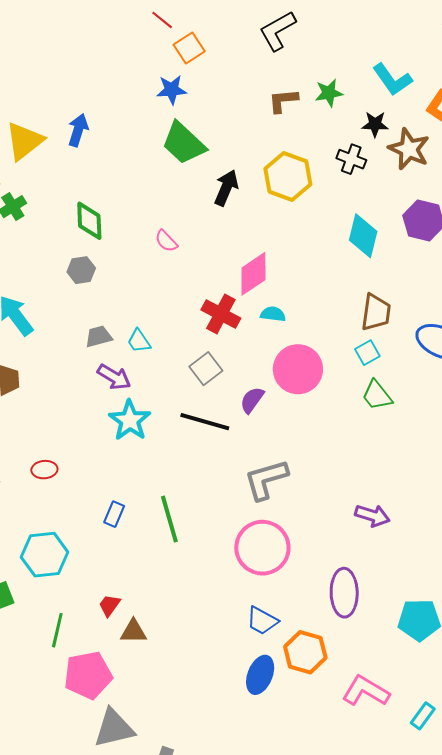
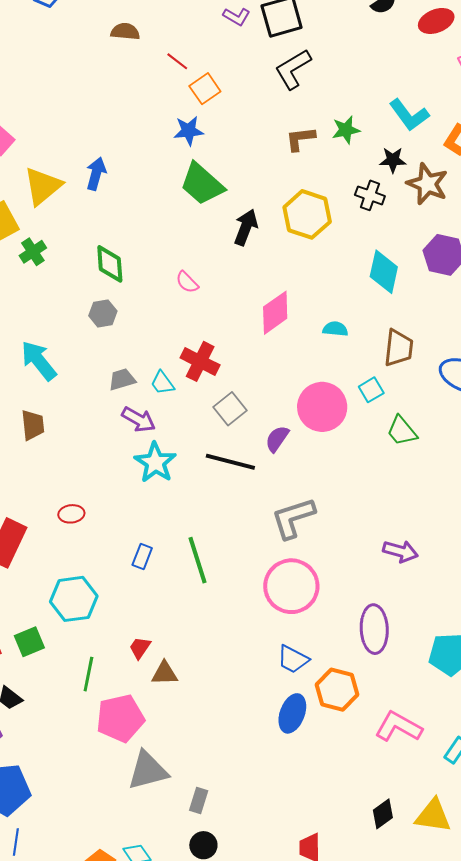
red cross: (221, 314) -> (200, 361), moved
cyan semicircle: (273, 314) -> (335, 329), moved
cyan square: (367, 353) -> (371, 390), moved

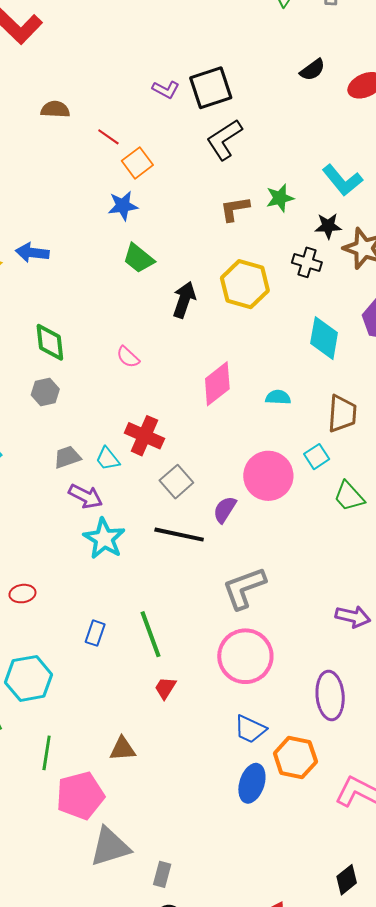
blue arrow: (96, 174) -> (32, 253), turned -96
green trapezoid: (202, 184) -> (139, 258), size x0.7
red trapezoid: (140, 648) -> (165, 688), moved

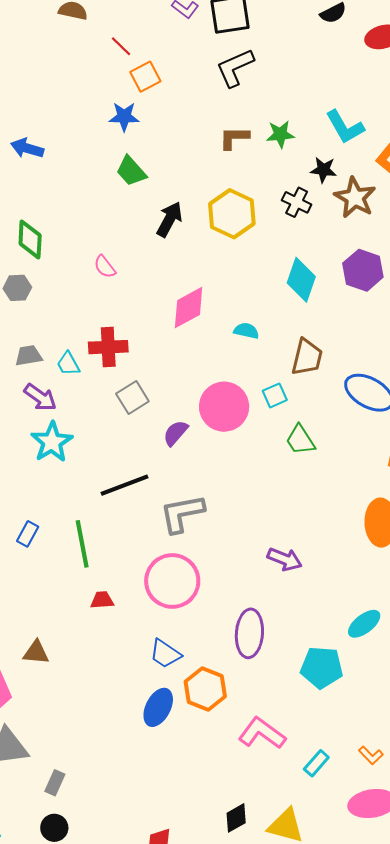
red cross: (144, 436) -> (108, 347), turned -36
black line: (179, 535) -> (125, 485), moved, turned -42
red trapezoid: (165, 688) -> (102, 600), moved, turned 45

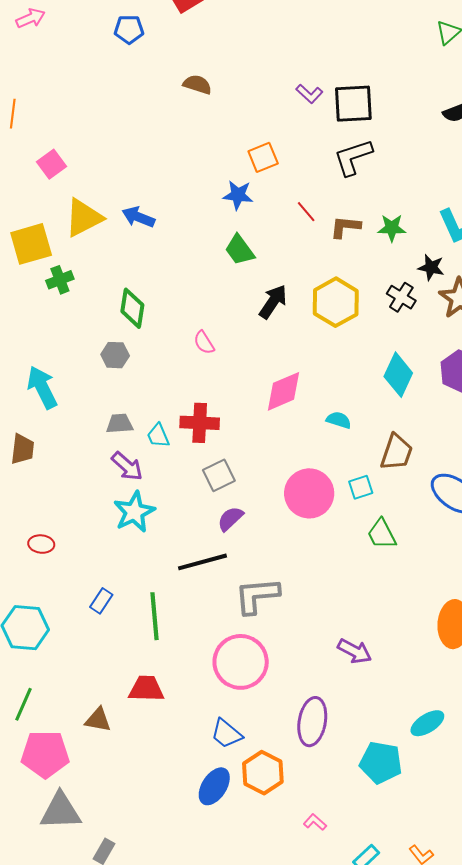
red line: (121, 46) -> (306, 212), moved
purple semicircle: (176, 433) -> (230, 519), moved
red trapezoid: (102, 600) -> (146, 689), moved, size x1.5
pink L-shape: (262, 733) -> (315, 822), size x0.5

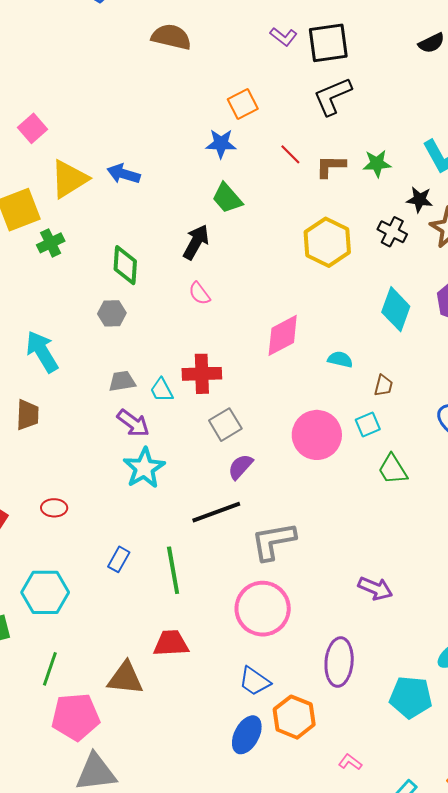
brown semicircle: (197, 85) -> (171, 37), size x1.4
black arrow: (273, 302) -> (196, 242), moved
brown trapezoid: (396, 452) -> (383, 385), moved, size x0.6
brown triangle: (98, 720) -> (125, 678), size x1.4

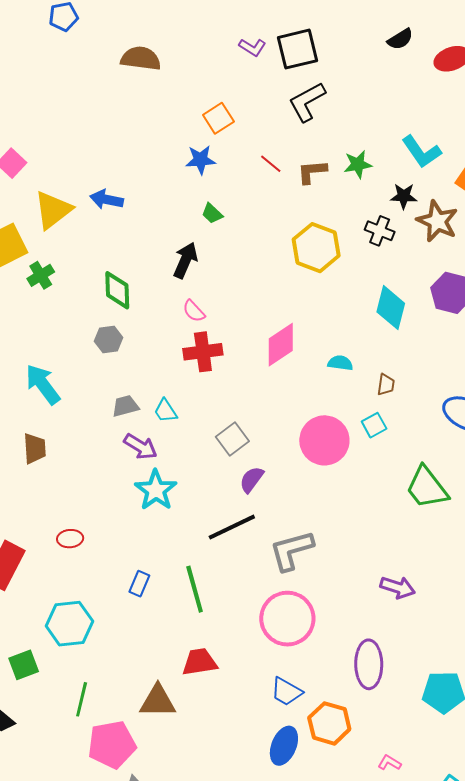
green trapezoid: (227, 198) -> (212, 213), size x0.7
red cross: (202, 374) -> (203, 352), moved
green trapezoid: (393, 469) -> (427, 488), moved, size x1.4

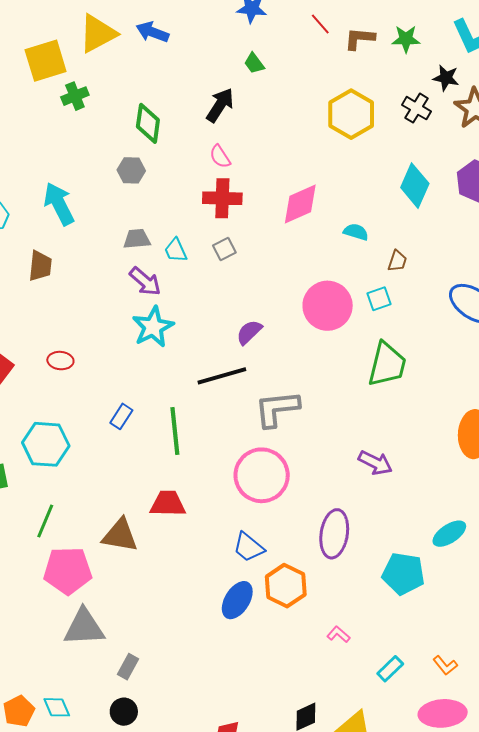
gray square: (232, 439) -> (224, 249), moved, size x0.7
green trapezoid: (427, 488) -> (387, 364), moved, turned -138

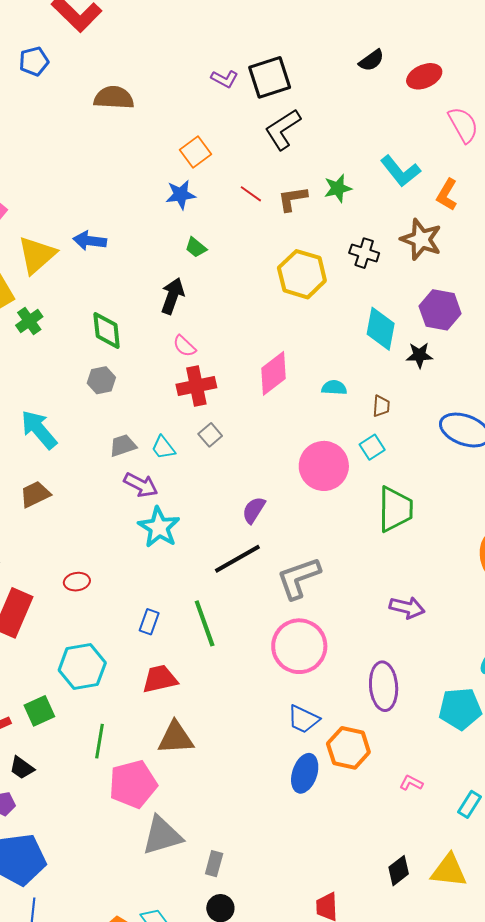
black star: (446, 78) -> (419, 355), moved
brown trapezoid: (40, 266) -> (35, 494), turned -108
red trapezoid: (168, 504) -> (160, 679), moved

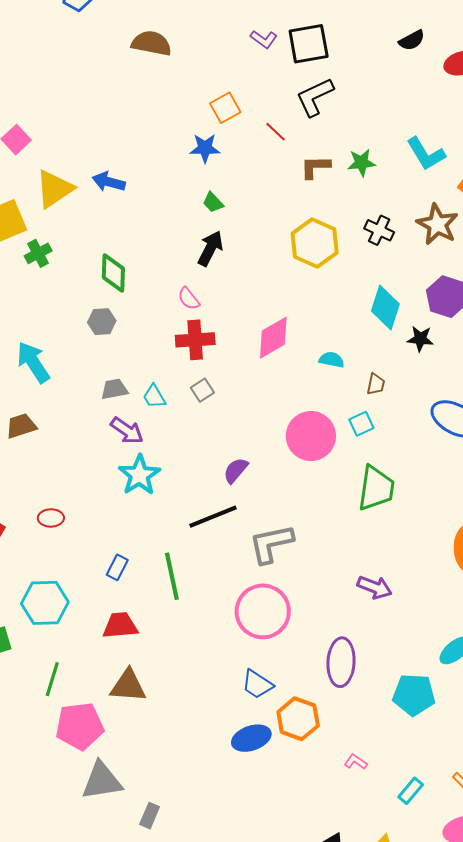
red line: (251, 194) -> (275, 132), moved
black arrow: (172, 296) -> (210, 248), moved
blue ellipse: (305, 773) -> (251, 738), turned 45

